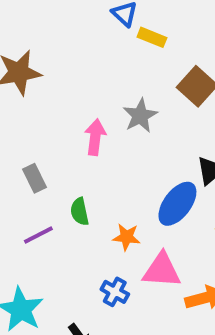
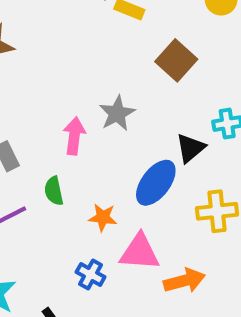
gray star: (140, 116) -> (117, 113), moved
pink arrow: (95, 137) -> (74, 136), moved

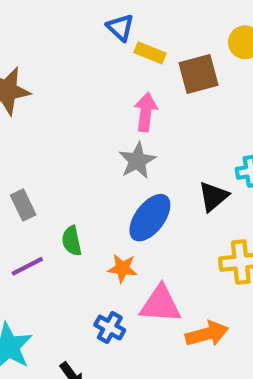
brown square: (176, 60) -> (199, 74), moved, turned 33
pink arrow: (74, 136) -> (146, 112), moved
blue ellipse: (156, 183) -> (150, 218), moved

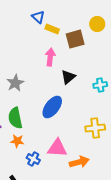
gray star: (137, 161) -> (15, 83), moved
black triangle: (213, 197) -> (68, 77), moved
green semicircle: (72, 241) -> (15, 118), size x1.5
orange star: (122, 268) -> (17, 141), moved

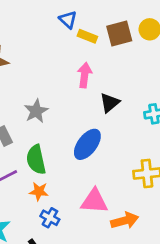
brown square: (75, 39) -> (119, 33), moved
blue cross: (33, 159) -> (50, 218), moved

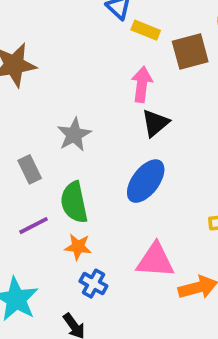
brown square: (119, 33) -> (190, 51), moved
black triangle: (110, 103) -> (155, 123), moved

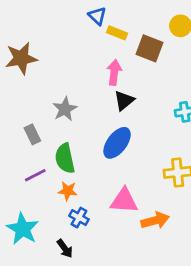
brown square: (190, 51) -> (149, 48), turned 36

